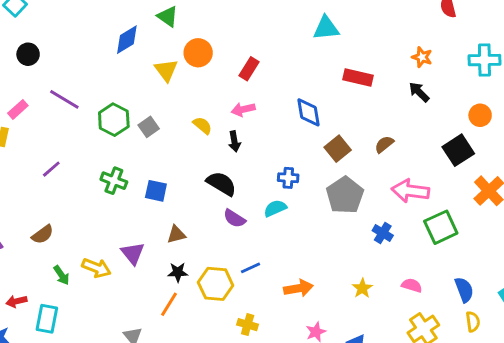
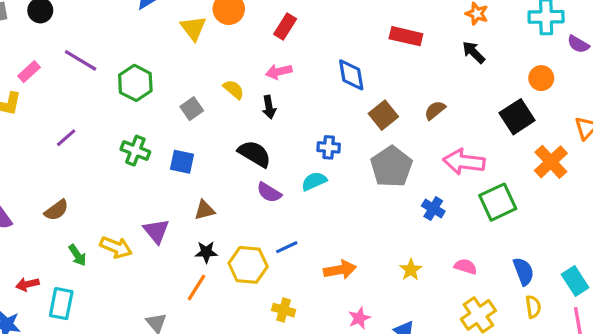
gray square: (149, 127) -> (192, 109), moved

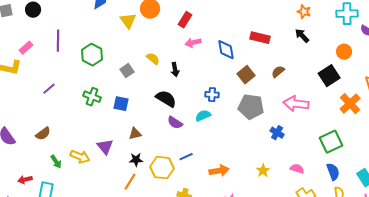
red rectangle: (406, 36) -> (260, 38), moved
purple line: (81, 60) -> (58, 41), turned 60
pink arrow: (279, 72) -> (193, 43), moved
gray pentagon: (391, 167) -> (251, 107), turned -30
green square: (498, 202) -> (331, 142), moved

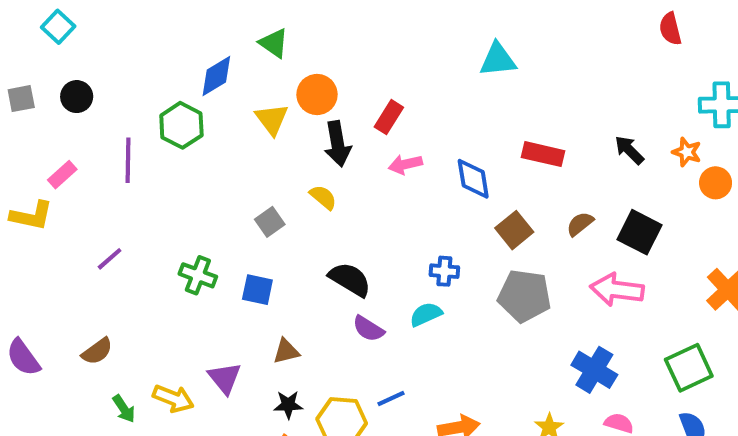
orange star: (304, 12) -> (687, 152), moved
green hexagon: (92, 55) -> (181, 125), moved
black arrow: (175, 70) -> (338, 144), moved, size x1.5
black square: (329, 76) -> (640, 232), moved, turned -30
blue cross: (277, 133) -> (594, 370), moved, size x1.5

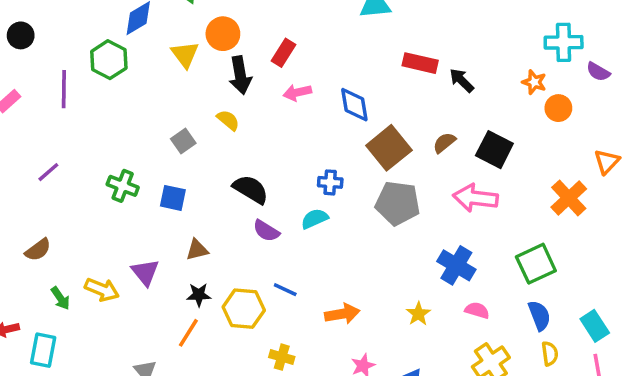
black arrow: (629, 150) -> (462, 80), moved
red rectangle: (543, 154) -> (420, 63), moved
brown square: (514, 230) -> (389, 148), size x1.4
blue line: (391, 399) -> (285, 290), turned 50

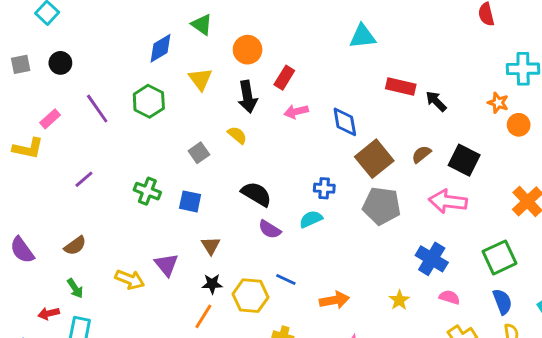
orange circle: (223, 34) -> (248, 50), moved
green hexagon: (109, 60) -> (149, 101), moved
purple line: (64, 89) -> (97, 109), turned -36
brown triangle: (197, 250) -> (211, 246), turned -48
green arrow: (60, 298) -> (75, 288), moved

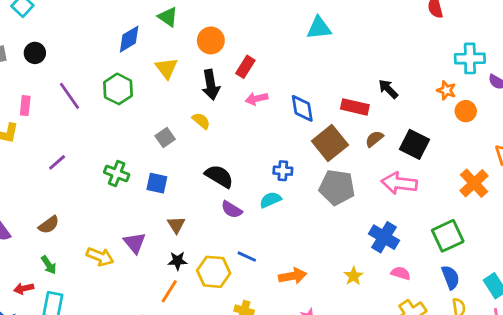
red rectangle: (401, 86) -> (355, 107), moved
pink rectangle: (50, 119) -> (25, 106), turned -42

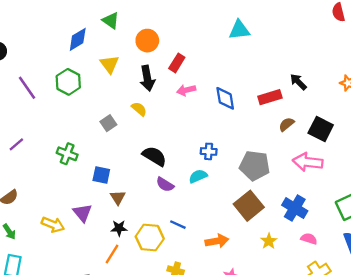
red rectangle: (355, 107) -> (270, 97), turned -30
brown square: (330, 143) -> (249, 206), moved
blue square: (157, 183) -> (101, 175), moved

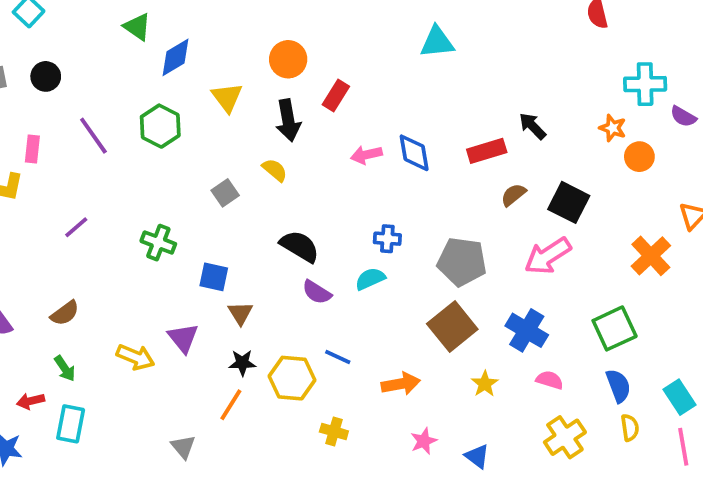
green triangle: (111, 21) -> (137, 27), moved
pink arrow: (186, 90) -> (366, 155), moved
pink arrow: (308, 162) -> (548, 256), turned -40

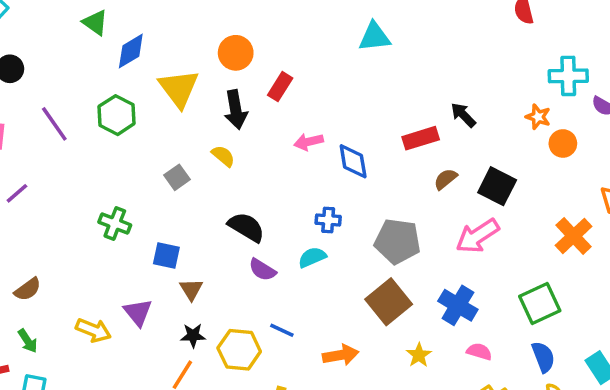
yellow triangle: (227, 97) -> (179, 88), size x1.4
blue diamond: (414, 153) -> (353, 161), moved
purple line: (76, 227) -> (17, 193), moved

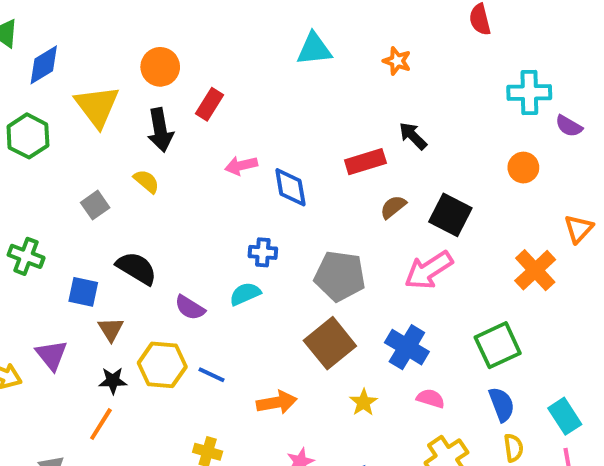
orange star: (538, 117) -> (397, 61), moved
black semicircle: (246, 227) -> (137, 268), moved
yellow hexagon: (239, 350) -> (162, 365), moved

